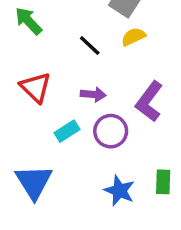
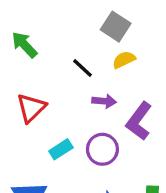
red triangle: (35, 87) -> (31, 108), turned 32
purple arrow: (93, 94) -> (104, 101), moved

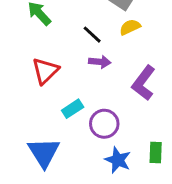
purple arrow: (104, 101) -> (100, 62), moved
purple circle: (102, 149) -> (104, 124), moved

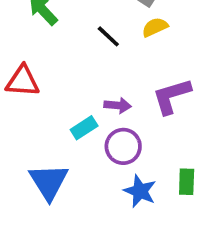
purple arrow: (100, 62) -> (118, 105), moved
red triangle: (45, 71) -> (23, 81), moved, turned 48
purple L-shape: (144, 83) -> (172, 96), turned 36

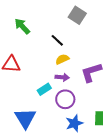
yellow semicircle: (155, 27) -> (62, 59), moved
blue star: (140, 191) -> (74, 123), turned 30

